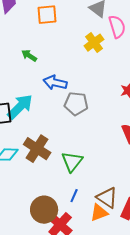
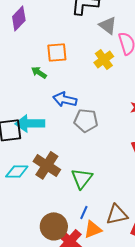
orange square: (47, 15) -> (57, 52), moved
cyan arrow: (20, 107) -> (30, 123), turned -136
brown triangle: (107, 198) -> (117, 214), turned -45
orange triangle: (99, 213) -> (93, 229), moved

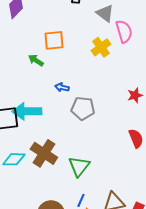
blue arrow: (65, 99) -> (62, 87), size x0.6

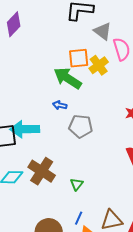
orange square: (54, 40) -> (79, 58), moved
green arrow: (36, 60) -> (68, 78), moved, size x1.8
green triangle: (79, 166) -> (77, 184), size x0.6

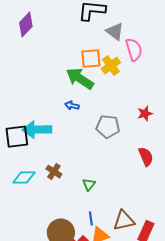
gray pentagon: (81, 126) -> (108, 127), moved
brown cross: (42, 171) -> (54, 172), size x0.6
blue line: (79, 218) -> (91, 219), turned -32

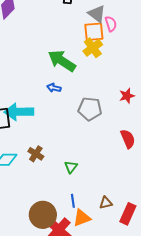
pink semicircle: (134, 50) -> (111, 24), moved, size x0.7
orange square: (91, 59) -> (94, 32), moved
brown triangle: (124, 221) -> (106, 203), size x0.6

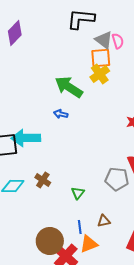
pink semicircle: (111, 24) -> (118, 41), moved
gray pentagon: (90, 109) -> (117, 179), moved
brown triangle: (106, 203) -> (104, 221), moved

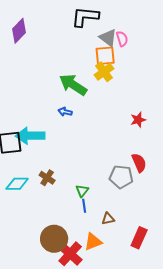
blue line: (80, 227) -> (84, 206), moved

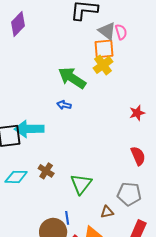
gray pentagon: (121, 177) -> (129, 194), moved
green triangle: (82, 191) -> (81, 184), size x1.6
blue line: (84, 206) -> (67, 218), moved

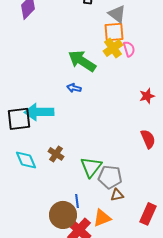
pink semicircle: (121, 32) -> (129, 49), moved
cyan diamond: (16, 177) -> (26, 160), turned 65
gray pentagon: (129, 194) -> (110, 177), moved

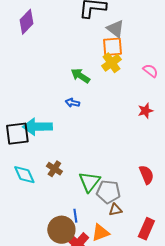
pink semicircle: (129, 49) -> (150, 71), moved, turned -35
green arrow: (82, 61) -> (80, 76), size x0.7
red semicircle: (148, 139) -> (146, 175), moved

